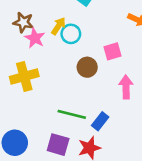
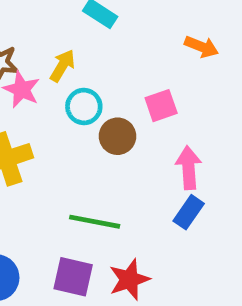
cyan circle: (71, 34) -> (84, 106), moved
blue rectangle: (100, 121) -> (189, 212), moved

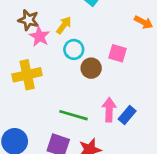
pink square: (161, 106) -> (117, 53), turned 30
pink arrow: (188, 168) -> (109, 110), moved

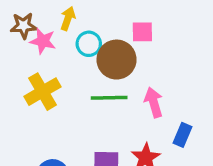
brown circle: (91, 68) -> (117, 60), size x1.5
green line: (73, 115) -> (109, 98), moved
blue rectangle: (127, 115) -> (182, 135), moved

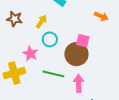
pink star: (43, 41) -> (30, 54), moved
brown circle: (117, 60) -> (76, 54), moved
yellow cross: (43, 92) -> (14, 73), moved

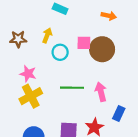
pink square: (83, 41) -> (84, 43), moved
pink star: (30, 54) -> (28, 74), moved
brown circle: (76, 54) -> (102, 49), moved

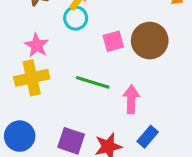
pink square: (84, 43) -> (113, 41), moved, turned -32
cyan circle: (60, 52) -> (76, 18), moved

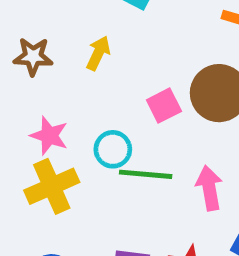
cyan circle: (76, 18) -> (113, 149), moved

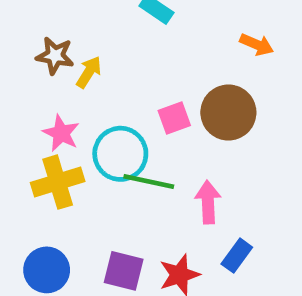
yellow arrow: (98, 53) -> (89, 72), moved
cyan circle: (113, 149) -> (120, 154), size x1.5

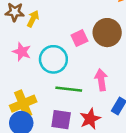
yellow cross: (58, 182) -> (23, 104), moved
green line: (149, 182) -> (69, 89), moved

